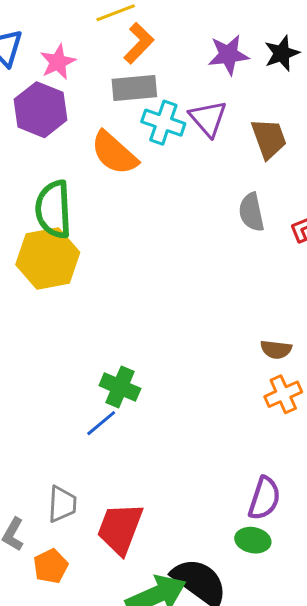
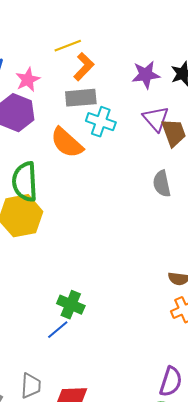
purple triangle: (208, 118) -> (156, 119), moved

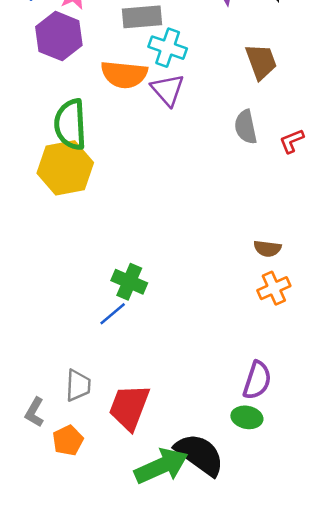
purple triangle: (156, 119) -> (168, 90), moved
orange semicircle: (67, 143) -> (124, 74), turned -36

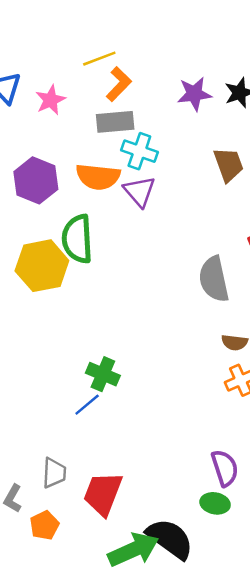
purple hexagon: (59, 36) -> (36, 180), moved
green semicircle: (70, 124) -> (77, 239), moved
gray semicircle: (246, 127) -> (214, 279), moved, size x1.4
purple semicircle: (257, 380) -> (225, 468), turned -36

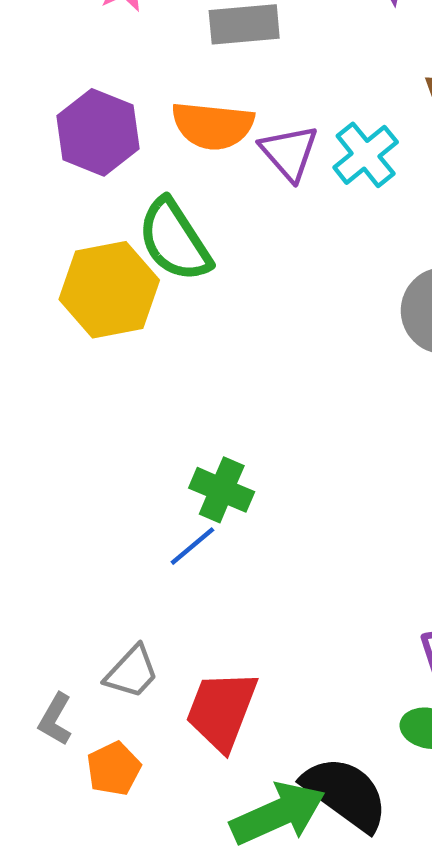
cyan cross: (139, 151) -> (366, 155), moved, turned 32
green semicircle: (77, 239) -> (174, 240), turned -30
gray trapezoid: (54, 473) -> (132, 672), turned 40

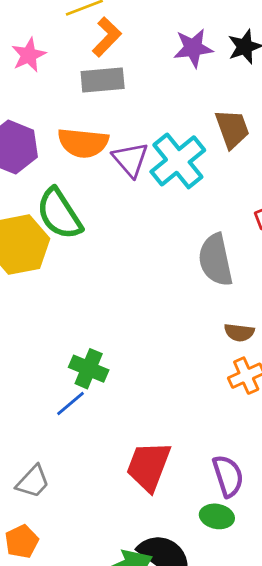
cyan cross: (366, 155) -> (178, 161), size x1.4
red trapezoid: (222, 710) -> (149, 466), moved

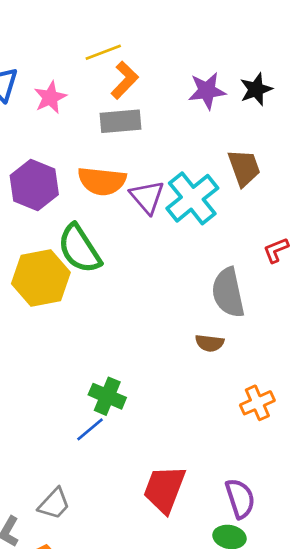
brown semicircle: (239, 332) -> (210, 343), moved

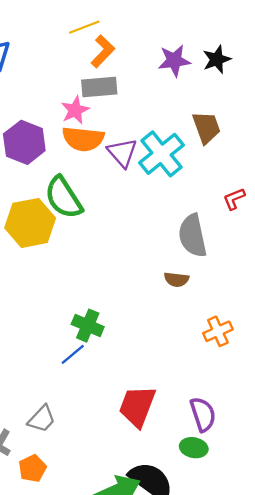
pink star: (50, 97) -> (75, 110), moved

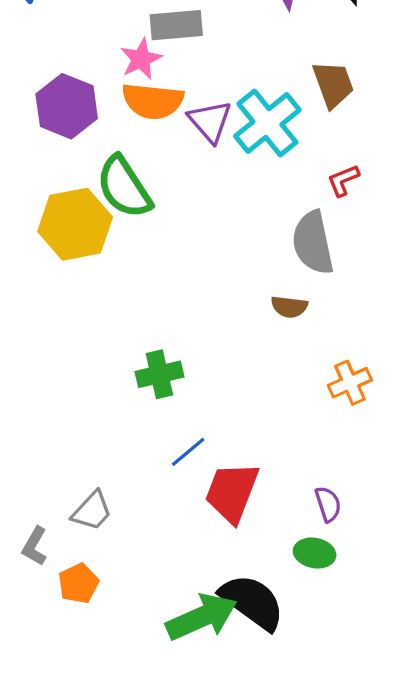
red L-shape: (234, 199) -> (343, 180), moved
green cross: (88, 326) -> (159, 374), turned -36
blue line: (73, 354) -> (188, 452), moved
purple semicircle: (203, 414) -> (328, 504), size x0.7

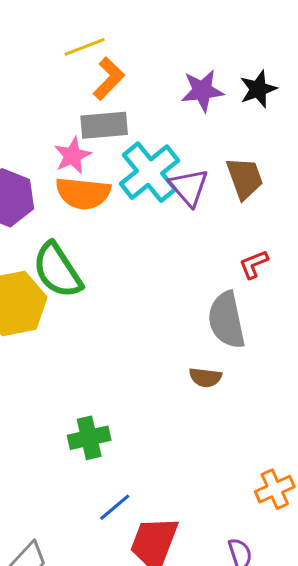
purple triangle: (210, 121) -> (189, 187), moved
cyan cross: (267, 123) -> (149, 172), moved
orange cross: (350, 383) -> (275, 489), moved

